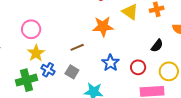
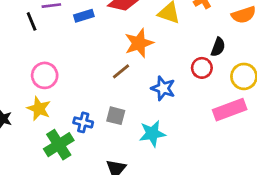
brown line: (77, 47) -> (121, 71), moved
yellow star: (36, 53) -> (39, 109), moved
red circle: (138, 67) -> (202, 68), moved

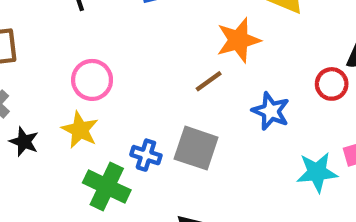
gray square: (116, 116) -> (196, 148), size x1.5
cyan star: (152, 134) -> (317, 172), moved
green cross: (59, 145) -> (107, 186), turned -36

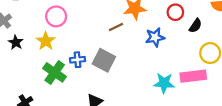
red circle: (332, 84) -> (175, 12), moved
blue star: (271, 111) -> (155, 37), moved, turned 30
blue cross: (146, 155) -> (77, 60), turned -32

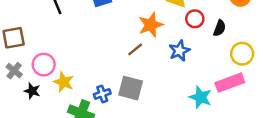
pink circle: (56, 16) -> (44, 65), moved
cyan star: (164, 83) -> (200, 97), turned 30

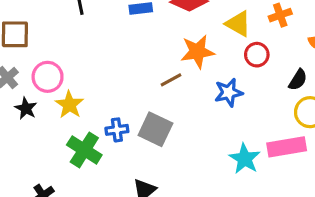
black semicircle: (220, 28) -> (298, 80), moved

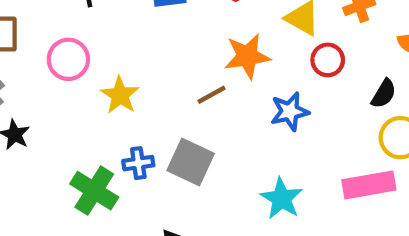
pink circle: (48, 77) -> (68, 59), moved
yellow star: (69, 105) -> (120, 95), moved
cyan star: (245, 159) -> (281, 199), moved

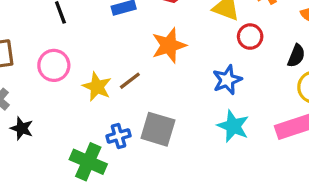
orange star: (247, 56) -> (169, 45), moved
brown line: (212, 95) -> (130, 81), moved
cyan star: (281, 199) -> (233, 126), moved

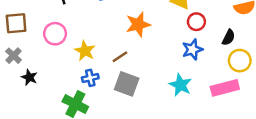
blue star: (227, 80) -> (192, 49), moved
brown line: (130, 81) -> (120, 57), moved
blue cross: (118, 136) -> (90, 78), moved

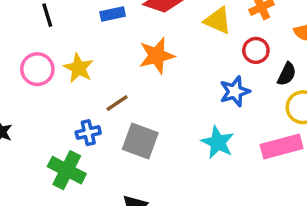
red circle: (196, 22) -> (256, 50), moved
yellow star: (85, 51) -> (79, 68), moved
brown line: (120, 57) -> (117, 103), moved

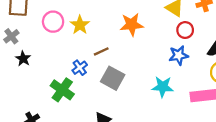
red circle: (256, 50) -> (185, 30), moved
blue cross: (88, 133) -> (80, 68), turned -32
cyan star: (218, 142) -> (163, 87), turned -30

